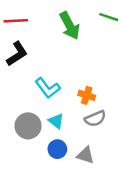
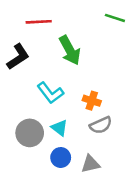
red line: (16, 21) -> (39, 22), moved
green arrow: (70, 26) -> (70, 50), moved
gray triangle: (85, 155) -> (90, 164), turned -30

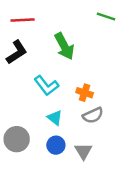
red line: (39, 22) -> (23, 20), moved
gray circle: (30, 133) -> (17, 139), moved
gray triangle: (90, 164) -> (83, 151), turned -48

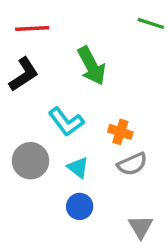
gray circle: (17, 139) -> (30, 161), moved
gray triangle: (83, 151) -> (141, 227), moved

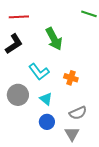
gray semicircle: (132, 164) -> (78, 113), moved
gray triangle: (141, 227) -> (72, 134), moved

